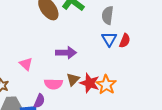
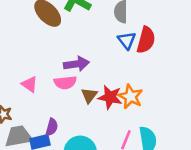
red semicircle: (125, 41) -> (146, 40), size x1.5
pink semicircle: (53, 84) -> (65, 82), moved

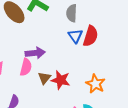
pink semicircle: (65, 82) -> (26, 67), turned -72
orange star: (131, 96) -> (95, 84), moved

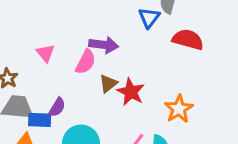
blue triangle: (75, 36) -> (149, 18), moved
red semicircle: (91, 36) -> (188, 39), turned -105

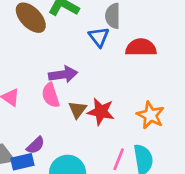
pink semicircle: (86, 62) -> (51, 95), turned 150
purple semicircle: (57, 107) -> (36, 145), turned 30

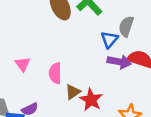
purple arrow: (63, 74) -> (119, 62), moved

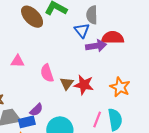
pink triangle: (23, 64) -> (18, 61), moved, turned -32

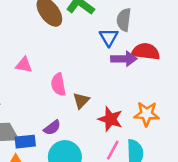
red star: (84, 85) -> (110, 119), moved
orange star: (120, 87) -> (147, 114), turned -30
purple semicircle: (36, 110) -> (52, 128), moved

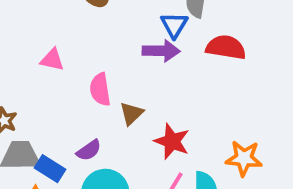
purple arrow: (124, 59) -> (161, 51), moved
orange star: (147, 114) -> (244, 158), moved
blue rectangle: (25, 142) -> (50, 169), turned 36

